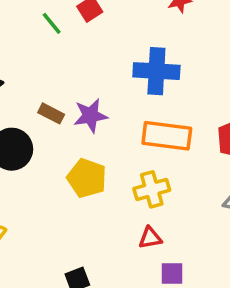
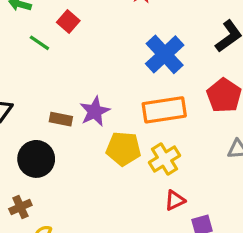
blue cross: (156, 71) -> (165, 54), moved, turned -30
yellow pentagon: (87, 178) -> (124, 149), moved

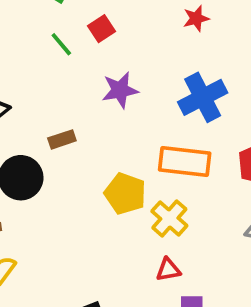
purple star: (95, 111) -> (120, 90), moved
brown rectangle: (61, 119) -> (62, 139), turned -45
yellow cross: (165, 159) -> (169, 218), turned -32

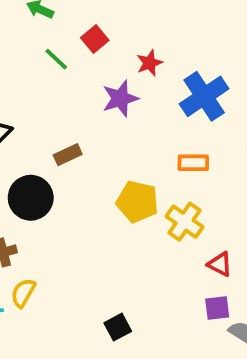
red star: (196, 18) -> (149, 63), moved
orange rectangle: (185, 162) -> (193, 163), size x0.6
red triangle: (168, 270) -> (220, 264), moved, turned 44

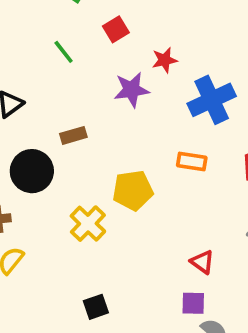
green line: (56, 59) -> (64, 52), moved
yellow pentagon: (137, 202) -> (133, 190), turned -30
yellow cross: (185, 222) -> (88, 224), moved

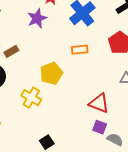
red triangle: (202, 262) -> (99, 103), size x1.5
purple square: (193, 303) -> (100, 127), turned 32

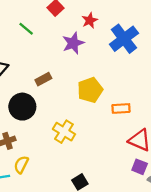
orange rectangle: (80, 50) -> (121, 108), moved
yellow pentagon: (51, 73) -> (90, 90), moved

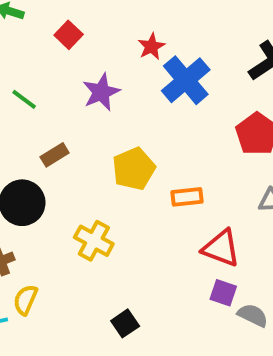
red star: (90, 20) -> (151, 46), moved
green line: (26, 29) -> (24, 99), moved

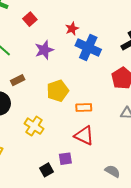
blue cross: (186, 80) -> (88, 47), turned -30
red triangle: (221, 248) -> (84, 136), moved
purple square: (223, 293) -> (65, 159), moved, turned -32

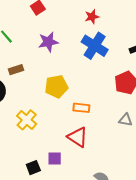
red star: (72, 29) -> (92, 17), moved

